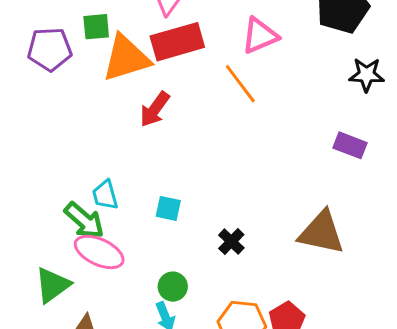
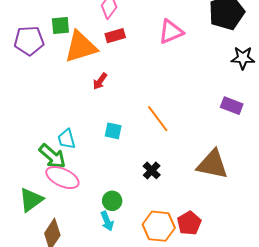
red rectangle: (177, 42) -> (115, 36), size x0.6
orange line: (240, 84) -> (158, 119), moved
red arrow: (155, 109) -> (100, 81), size x0.7
cyan square: (168, 208) -> (113, 131), moved

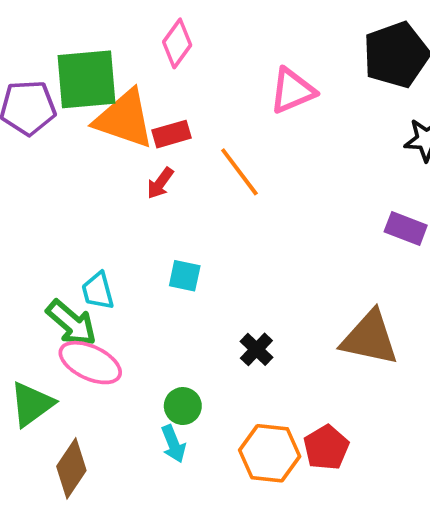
green square: (60, 26) -> (86, 79), size x1.8
red rectangle: (115, 36) -> (171, 134), moved
orange triangle: (81, 47) -> (124, 119), turned 36
orange line: (158, 119) -> (239, 172), moved

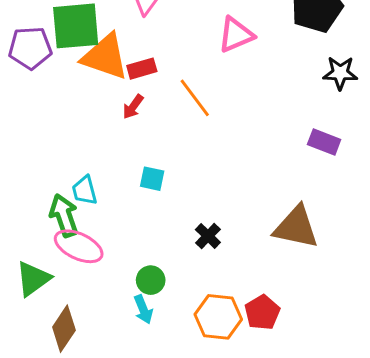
green arrow: (71, 323) -> (64, 215), turned -150

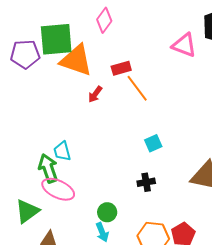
pink triangle: (236, 35) -> (184, 45), moved, turned 44
red rectangle: (142, 69) -> (121, 68), moved
cyan square: (152, 179) -> (153, 143), moved, turned -36
black cross: (208, 236) -> (146, 182), turned 36

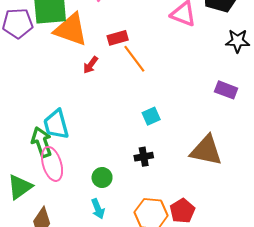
cyan trapezoid: (62, 151) -> (56, 124), size x1.4
pink ellipse: (58, 189) -> (52, 164), turned 48
green circle: (107, 212) -> (102, 178), moved

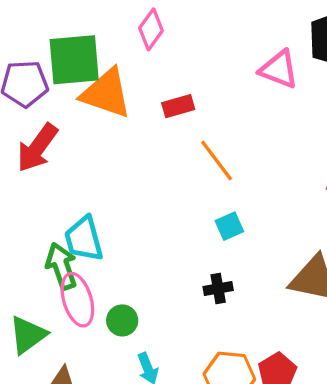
orange line: (134, 59) -> (217, 161), moved
red arrow: (91, 65) -> (37, 148), moved, size x1.8
green circle: (102, 178) -> (122, 320), moved

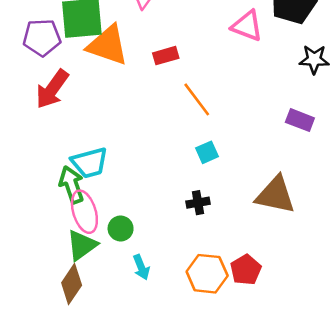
cyan trapezoid: (84, 239) -> (90, 163), turned -90
green triangle: (28, 335) -> (82, 245), moved

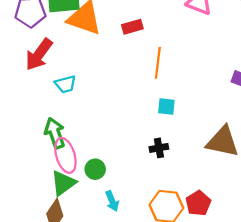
orange line: (197, 99) -> (158, 63), turned 44
cyan square: (207, 152) -> (166, 106), turned 30
cyan trapezoid: (90, 163) -> (65, 84), moved, size x0.7

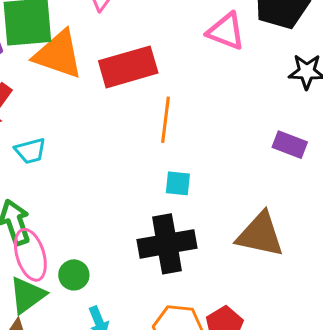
red rectangle: (132, 27) -> (128, 67), size x1.8
black cross: (159, 148) -> (167, 244), size x2.0

